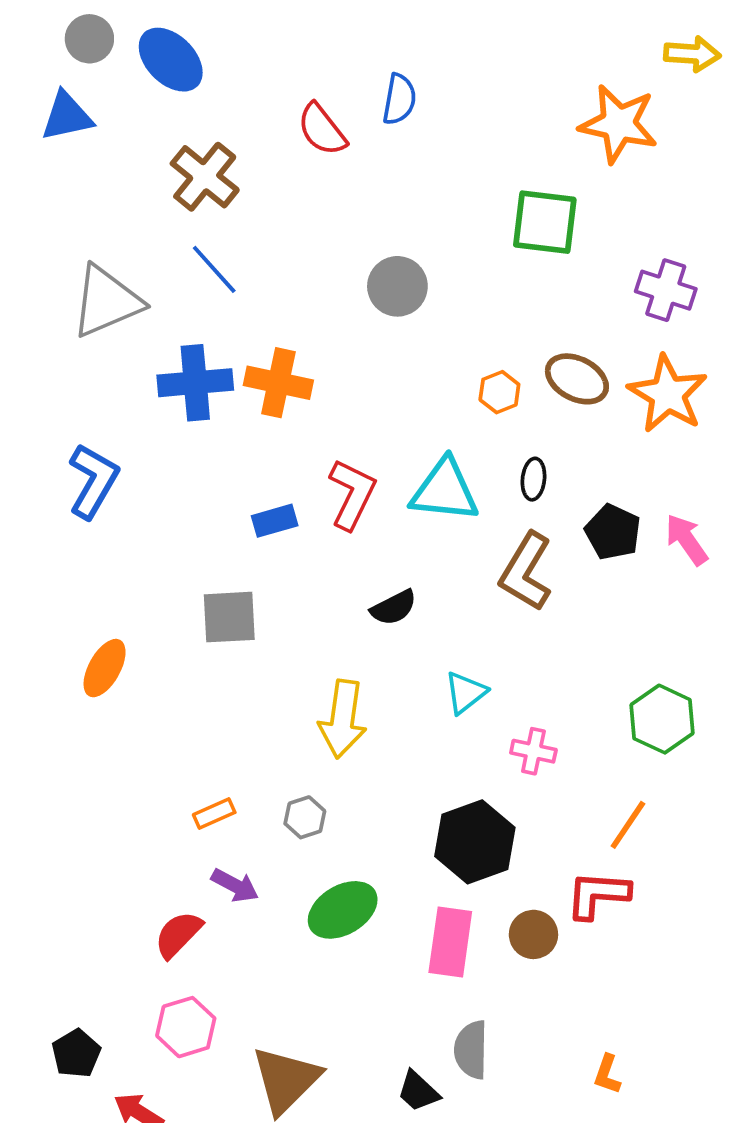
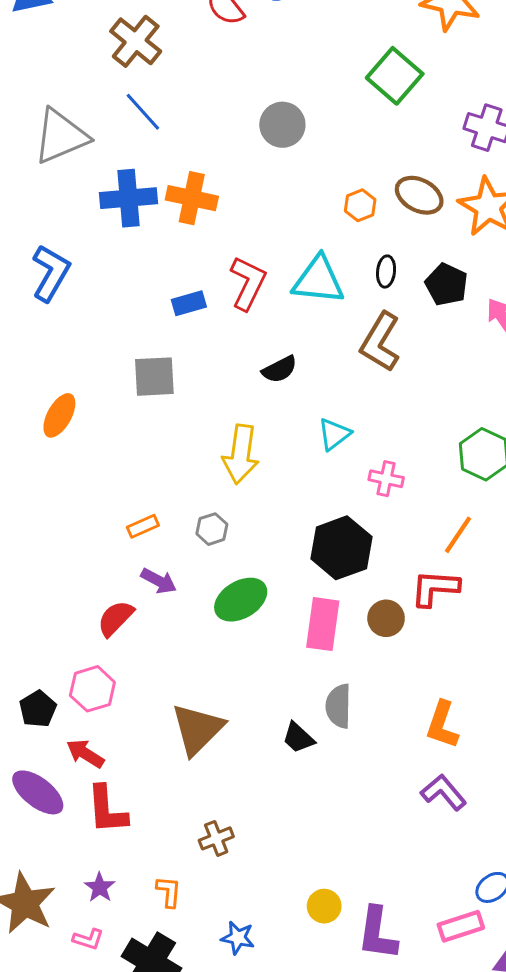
green square: (545, 222) -> (395, 76), turned 34
black pentagon: (613, 532) -> (446, 284), moved
pink hexagon: (186, 1027) -> (92, 689), moved
orange L-shape: (607, 1074) -> (442, 725), size x1.6

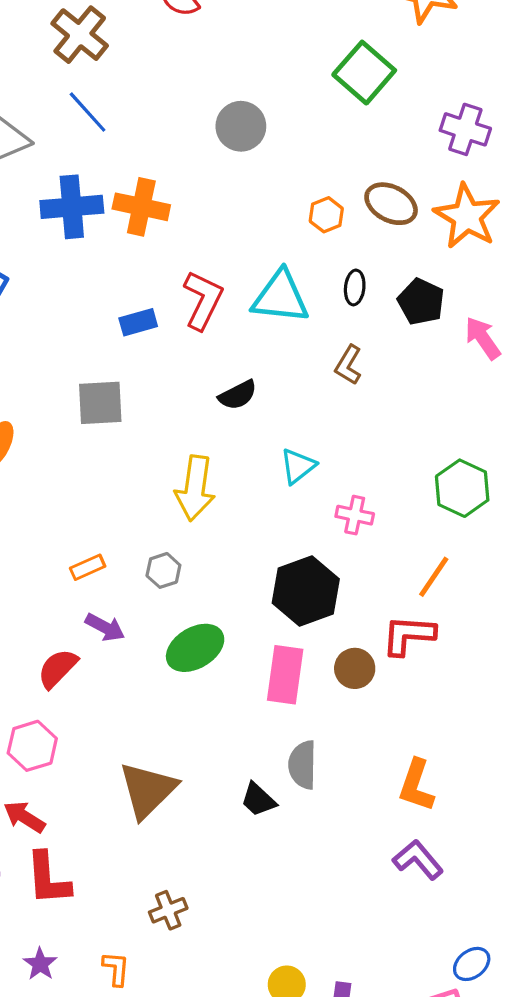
brown L-shape: (380, 342) -> (348, 365), size x0.6

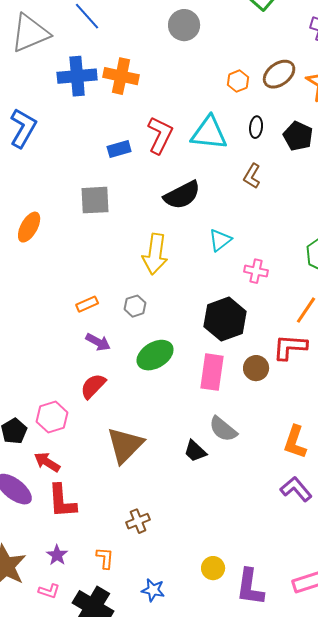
brown ellipse: (391, 204) -> (279, 74), turned -64
black semicircle: (238, 395) -> (182, 195), size x1.5
red semicircle: (58, 668) -> (93, 386), moved
gray semicircle: (303, 765) -> (223, 429), turned -52

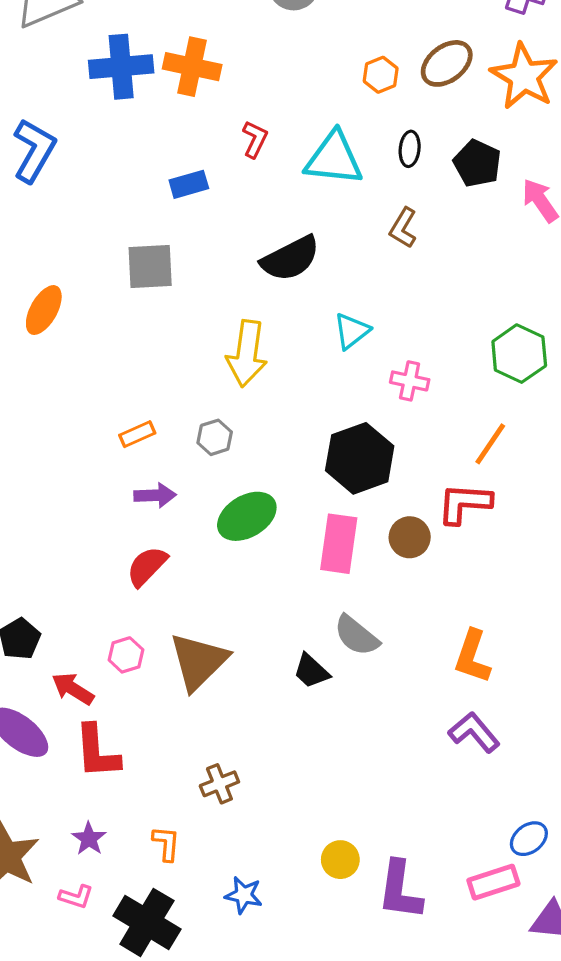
red L-shape: (160, 135) -> (255, 139), moved, size x0.6
purple arrow: (98, 342) -> (155, 495), turned -30
pink hexagon: (52, 417) -> (126, 655), moved, size x0.7

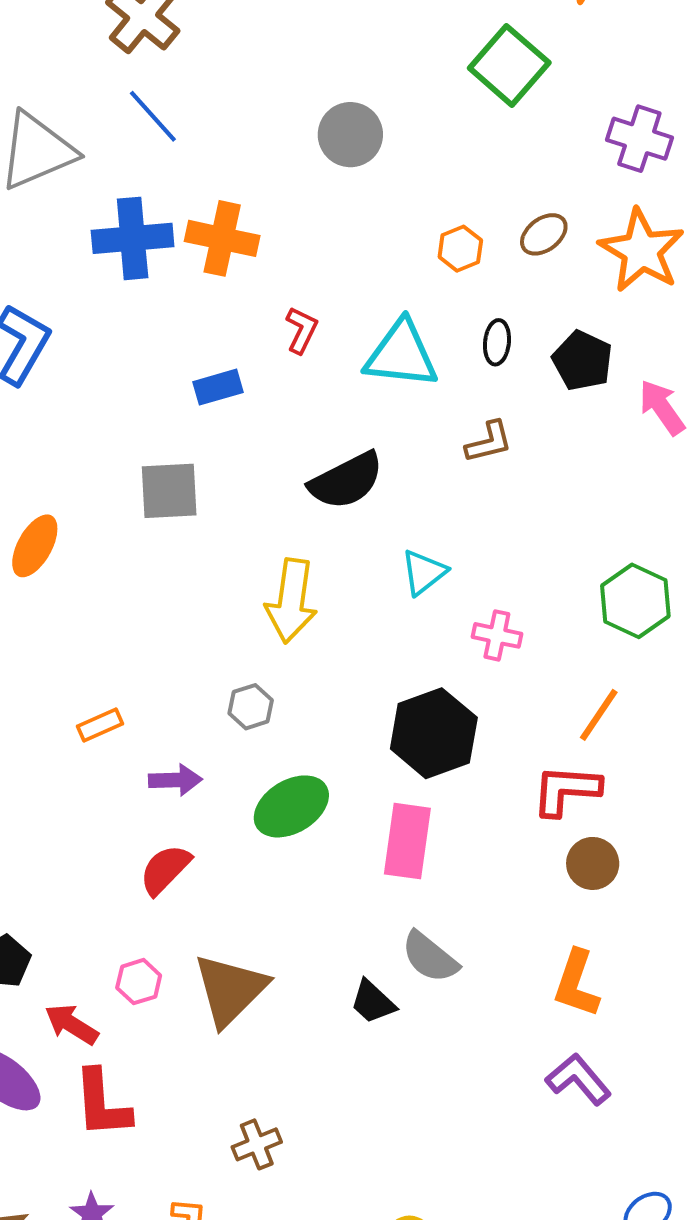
brown ellipse: (447, 63) -> (544, 234), size x0.7
brown L-shape: (403, 228) -> (489, 442), turned -135
orange rectangle: (137, 434) -> (100, 725), moved
brown circle: (410, 537) -> (593, 863), moved

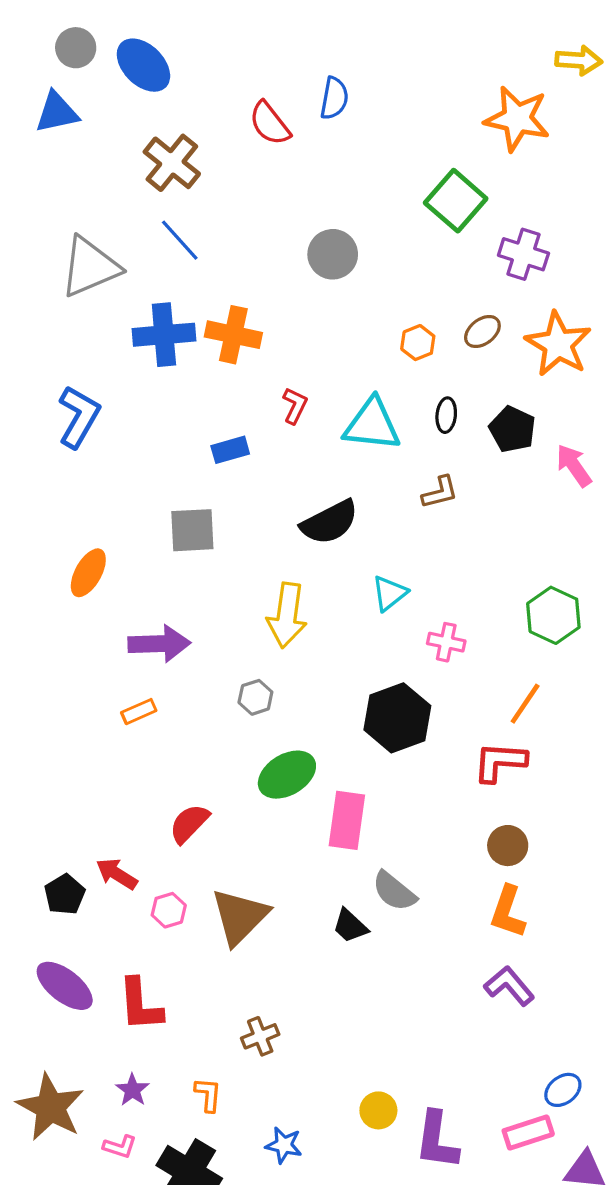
purple cross: (639, 139) -> (523, 254), moved
purple arrow: (175, 780) -> (159, 644), moved, size x1.5
pink rectangle: (407, 841) -> (347, 820), moved
brown circle: (593, 863) -> (508, 846), moved
red arrow: (71, 1024) -> (117, 874), moved

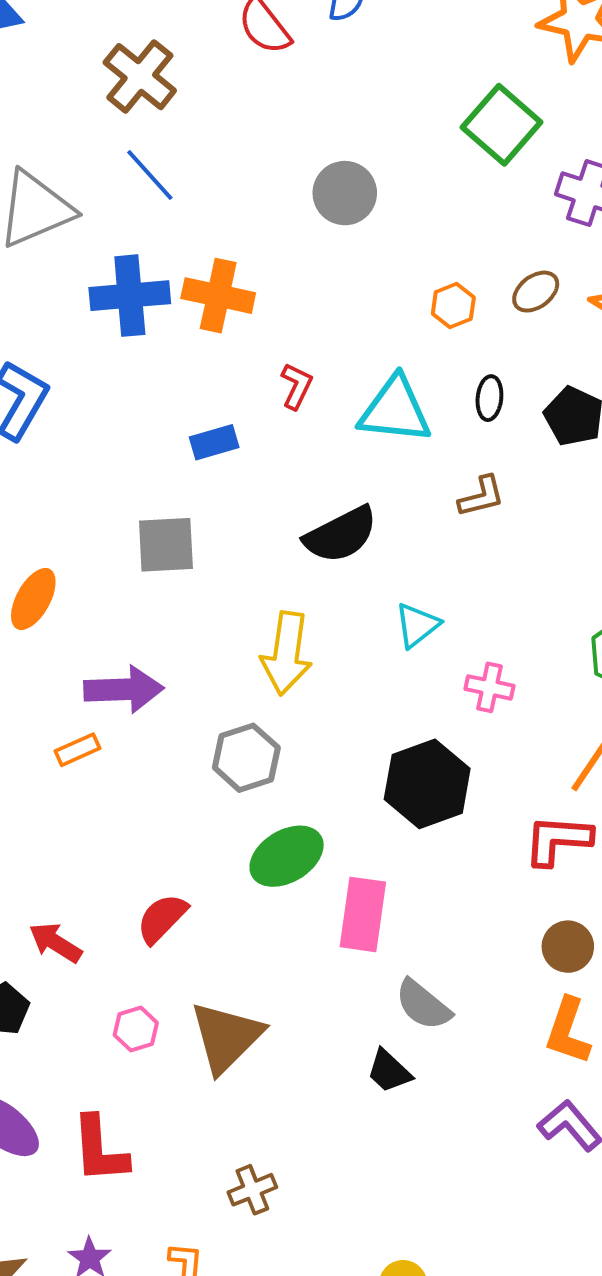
gray hexagon: (255, 697) -> (246, 758), size x1.5
orange rectangle: (139, 712) -> (78, 750), moved
red arrow: (117, 874) -> (55, 943), moved
black trapezoid: (350, 926) -> (389, 1071), moved

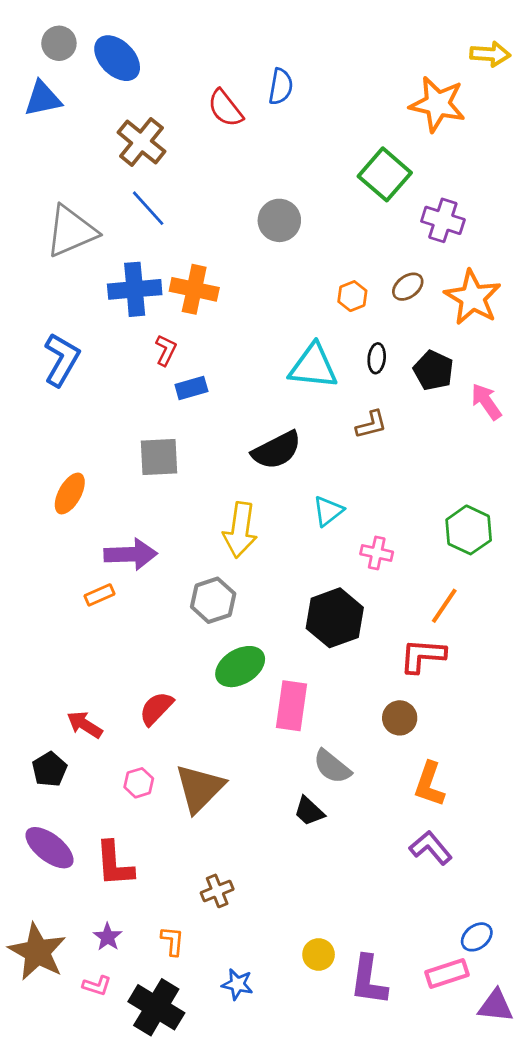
red L-shape: (297, 386) -> (166, 350), moved
brown circle: (568, 947) -> (400, 718), moved

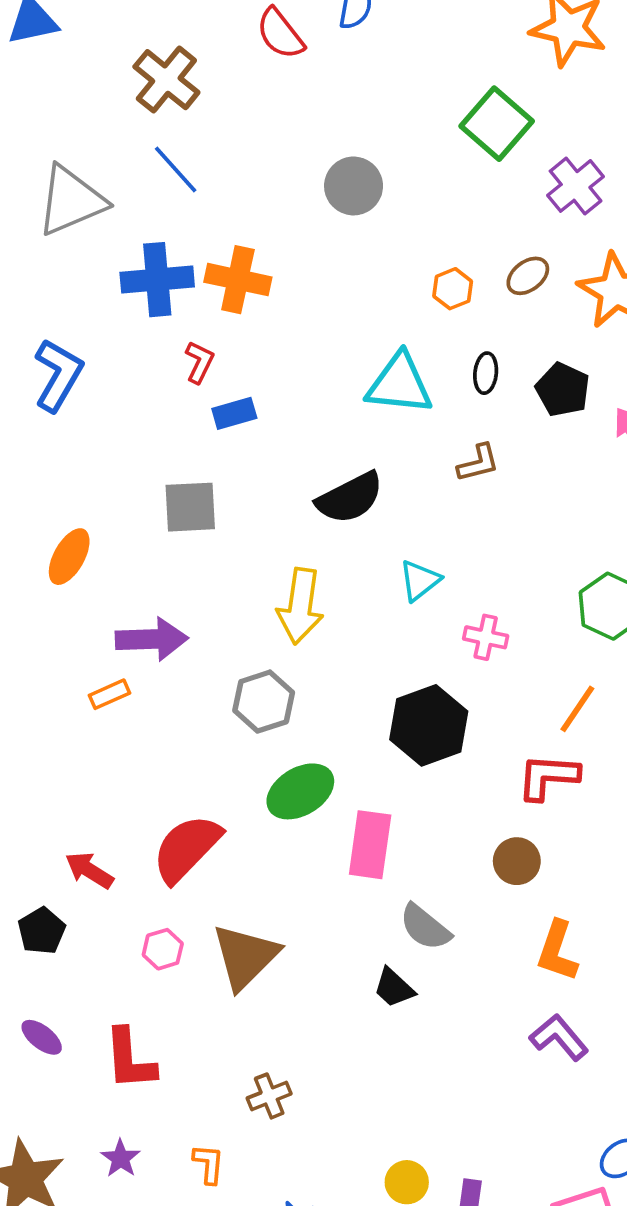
purple cross: (443, 220) -> (576, 186), turned 33
red semicircle: (156, 708) -> (187, 848), size x1.5
purple ellipse: (49, 848) -> (42, 1037), size x0.6

